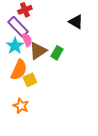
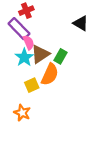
cyan star: (15, 46) -> (24, 57), moved
orange semicircle: (19, 70) -> (50, 74), moved

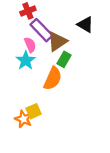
purple rectangle: (19, 29) -> (41, 30), moved
brown triangle: (40, 54) -> (57, 41), moved
yellow square: (32, 85) -> (34, 111), moved

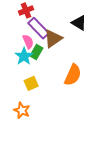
green rectangle: (64, 59) -> (36, 52), moved
orange semicircle: (53, 79) -> (73, 75), moved
yellow square: (34, 111) -> (31, 83), moved

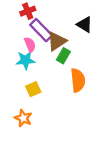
green rectangle: (36, 52) -> (63, 56), moved
cyan star: (24, 56) -> (25, 60), turned 30
orange semicircle: (73, 75) -> (78, 80), turned -30

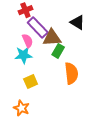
brown triangle: (57, 41) -> (52, 38), turned 30

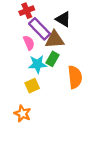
black triangle: (77, 22) -> (63, 19), moved
green rectangle: (58, 51) -> (52, 59), moved
cyan star: (23, 55) -> (37, 64), moved

